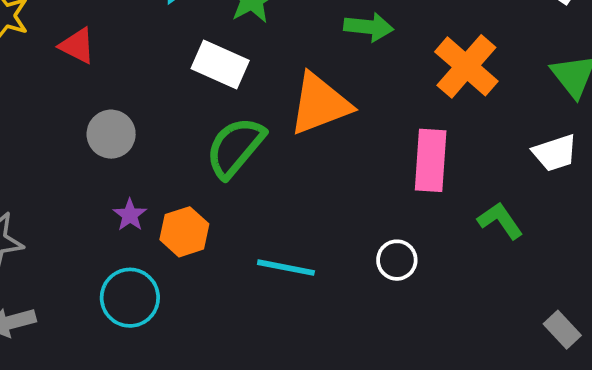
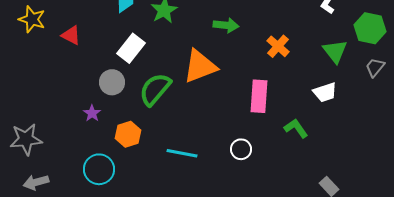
white rectangle: (220, 65) -> (131, 48), moved, turned -76
orange cross: (466, 66) -> (278, 46), size x0.7
gray circle: (111, 134) -> (112, 82), moved
purple star: (130, 215) -> (92, 113), moved

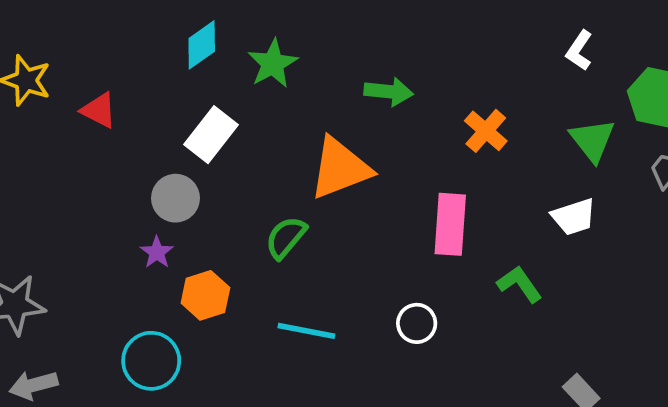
green semicircle: (155, 89) -> (286, 237), moved, size x0.7
purple star: (92, 113) -> (157, 252), moved

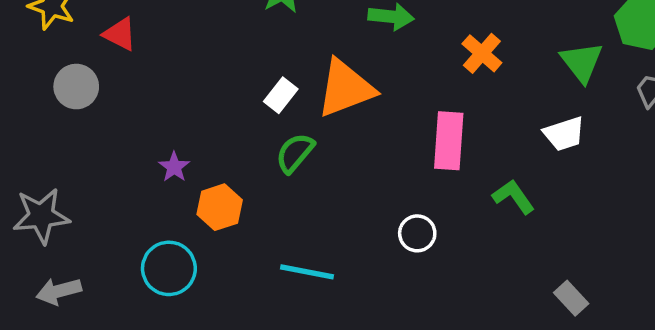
white rectangle: (211, 135) -> (281, 95), moved, size x0.7
gray circle: (175, 198) -> (76, 87), moved
cyan line: (306, 331) -> (307, 272), moved

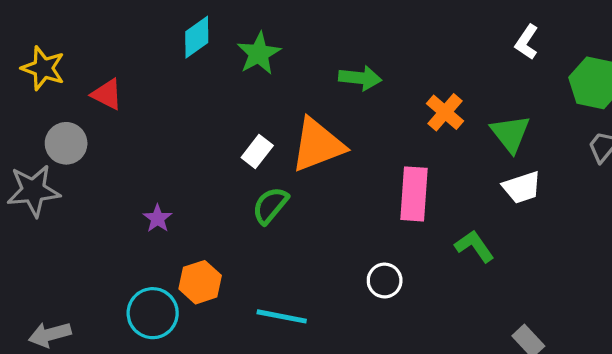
green triangle: (582, 62) -> (510, 134), moved
orange hexagon: (220, 207) -> (200, 282), moved
gray star: (41, 216) -> (33, 191), moved

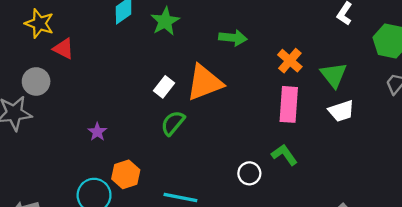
yellow star: (43, 68) -> (39, 23), moved
pink rectangle: (414, 194) -> (289, 104), moved
green L-shape: (474, 246) -> (284, 155), moved

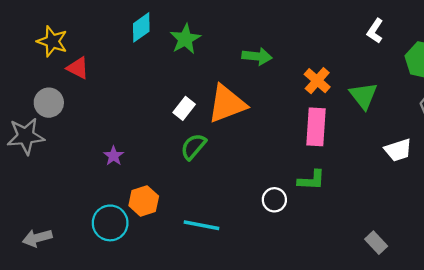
white trapezoid: (341, 111) -> (398, 150), moved
green L-shape: (284, 155) -> (311, 180), turned 128

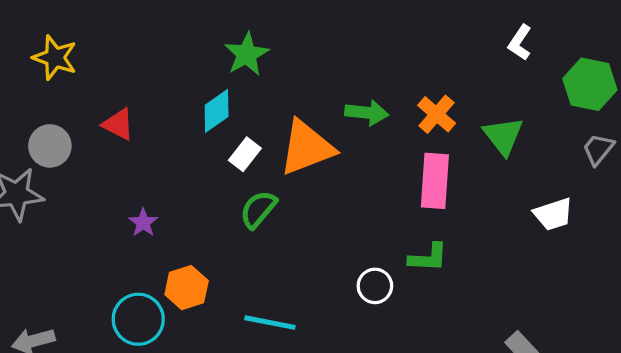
cyan diamond: (141, 27) -> (217, 111), moved
green arrow: (257, 56) -> (367, 113), moved
red triangle: (78, 68) -> (118, 124), moved

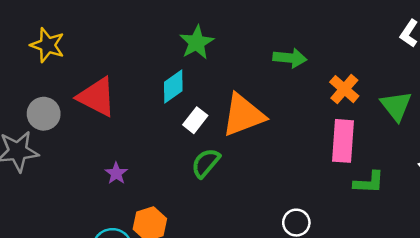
green arrow: (367, 113) -> (290, 58), moved
red triangle: (118, 124) -> (97, 97), size x1.6
green L-shape: (428, 258) -> (369, 182), moved

